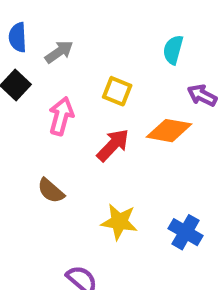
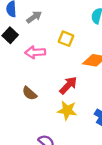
pink arrow: (61, 116) -> (35, 52), turned -108
red arrow: (113, 145) -> (68, 85), moved

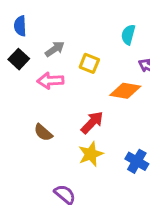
gray arrow: (34, 17) -> (55, 49), moved
yellow star: (67, 110) -> (91, 154), turned -30

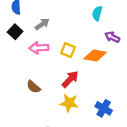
yellow square: (89, 63) -> (68, 50), moved
yellow star: (91, 154) -> (69, 103), turned 30

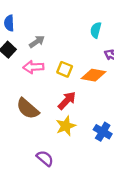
brown semicircle: (33, 87) -> (28, 109), size x1.5
yellow star: (69, 103) -> (66, 126), turned -30

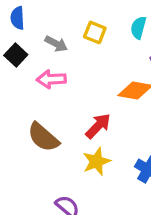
gray arrow: (37, 42) -> (56, 44), turned 63
yellow square: (65, 69) -> (95, 32), moved

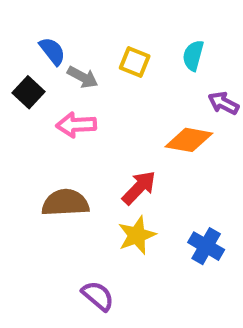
blue semicircle: (17, 18) -> (52, 51), moved, turned 145
brown semicircle: (43, 137) -> (65, 203), turned 136

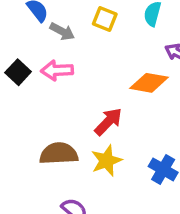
black square: (29, 92) -> (18, 72), moved
brown semicircle: (65, 203) -> (59, 154), moved

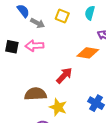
black square: (18, 72) -> (12, 47), turned -32
yellow star: (106, 161) -> (58, 107), moved, turned -30

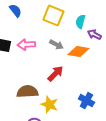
cyan semicircle: (90, 13) -> (80, 22), moved
yellow square: (62, 16) -> (53, 16), size x1.5
gray arrow: (38, 23) -> (56, 45), moved

